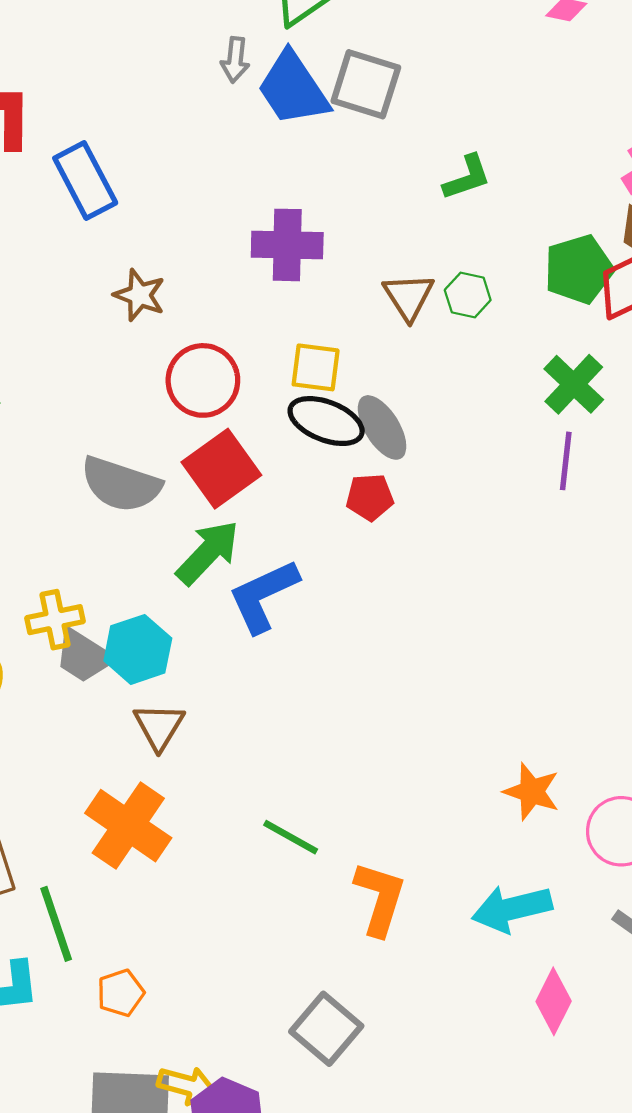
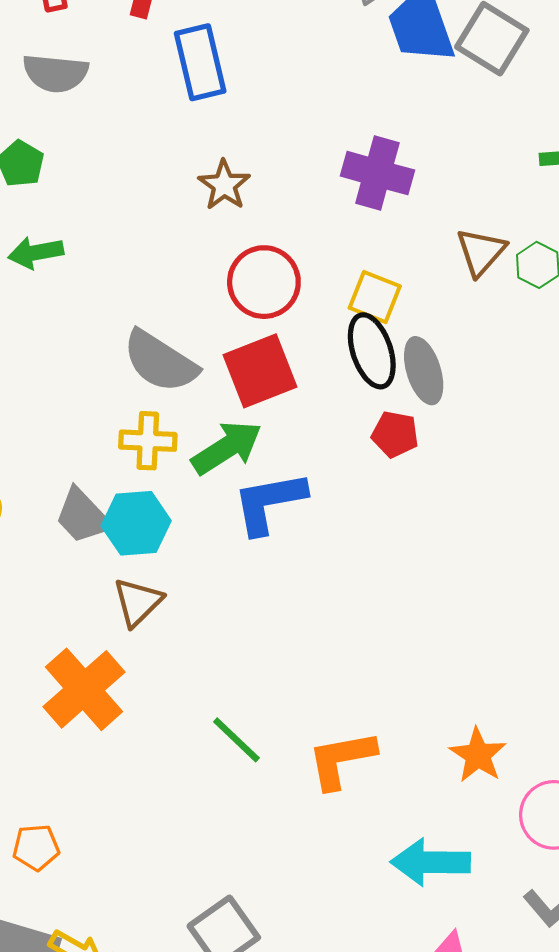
black ellipse: (326, 421) -> (372, 351), turned 36
yellow cross: (55, 620) -> (148, 441), moved
orange L-shape: (380, 898) -> (341, 759), moved, turned -132

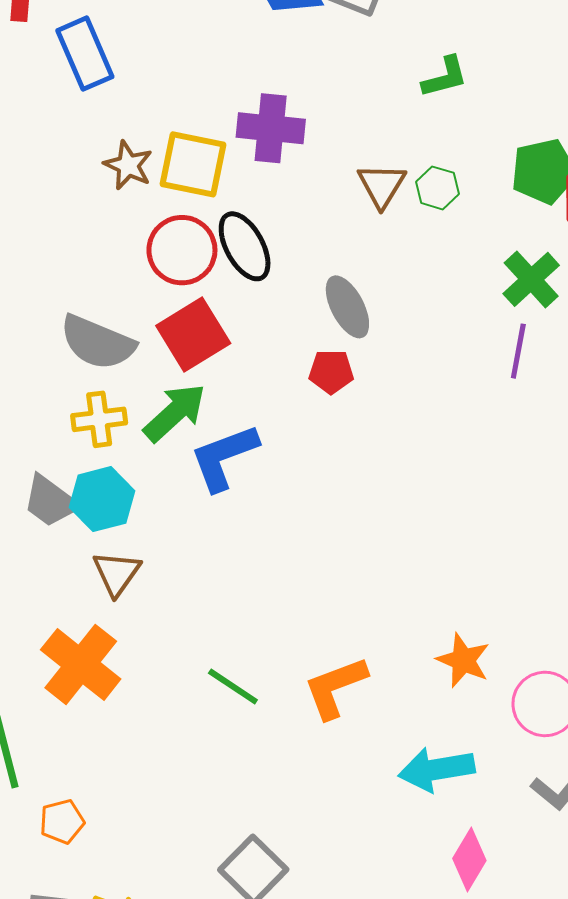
yellow square: (375, 297) -> (193, 164), moved, size x1.4
black ellipse: (372, 351) -> (245, 246), moved

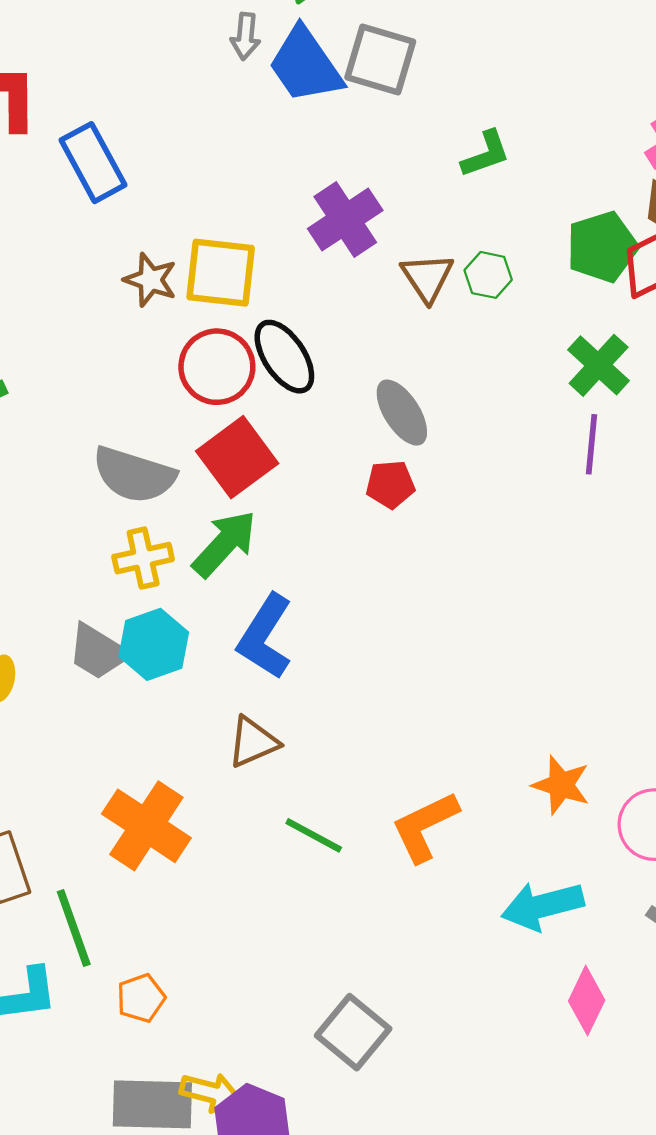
purple cross: (271, 128) -> (345, 219), moved, turned -34
blue L-shape: (224, 457) -> (265, 637), moved, turned -32
brown triangle: (117, 573) -> (253, 742), moved, turned 36

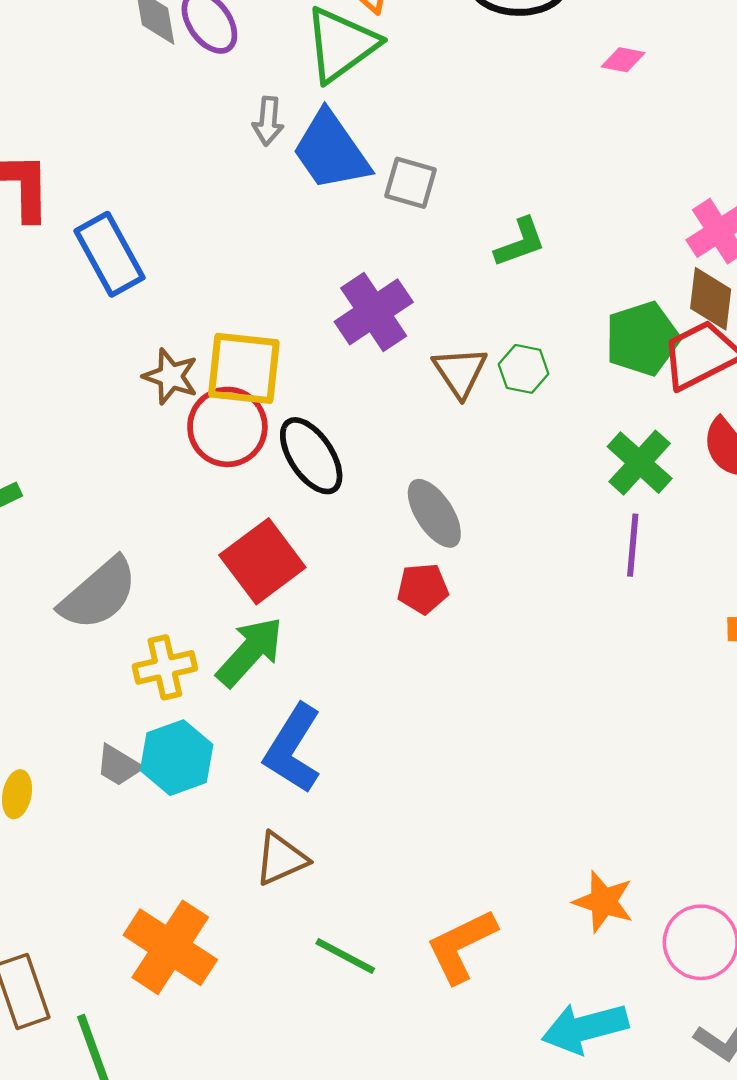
gray square: (380, 60) -> (411, 183), moved, size x0.7
red circle: (217, 367) -> (227, 427), moved
gray semicircle: (134, 475) -> (99, 594), moved, turned -58
gray trapezoid: (98, 652) -> (118, 766), size x0.7

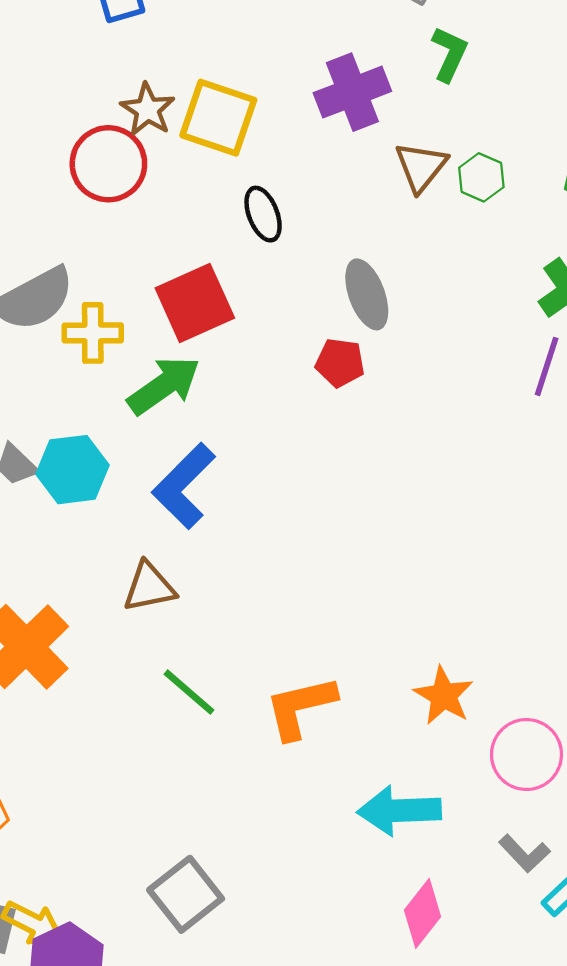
green L-shape: (520, 242) -> (449, 54), moved, turned -58
red circle: (227, 427) -> (108, 164), moved
black ellipse: (311, 456) -> (263, 214), size x0.7
yellow cross: (165, 667) -> (93, 333), moved

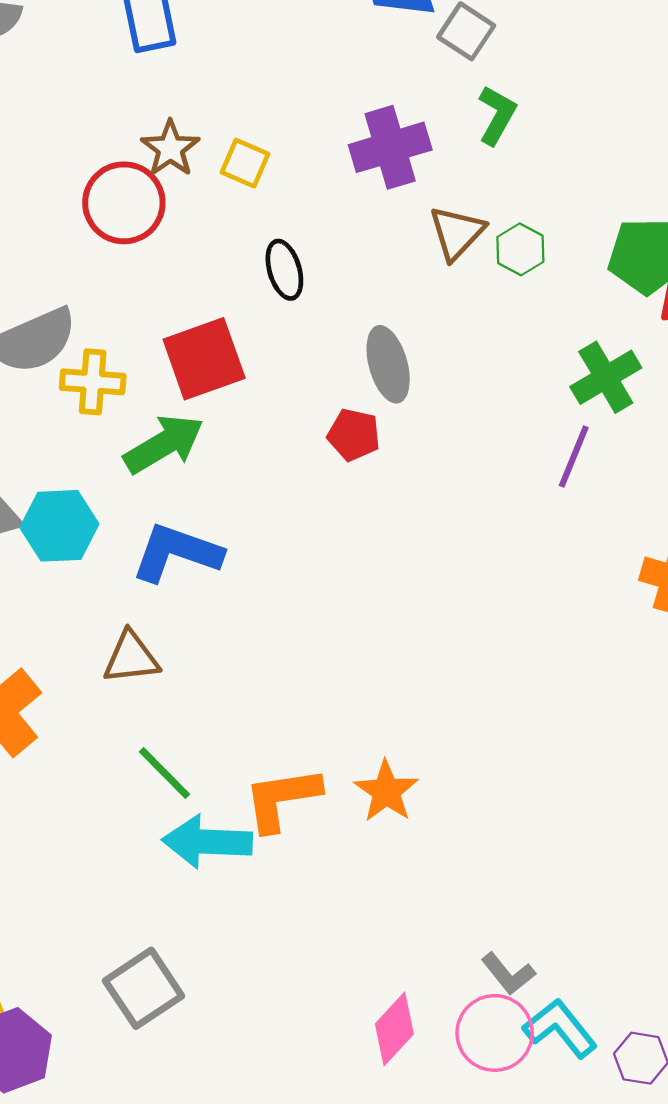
yellow square: (218, 118) -> (245, 163), size x0.6
blue L-shape: (184, 486) -> (177, 553), turned 60
orange star: (444, 696) -> (386, 791), moved
pink circle: (526, 755) -> (495, 1033), moved
cyan arrow: (399, 811) -> (207, 842), moved

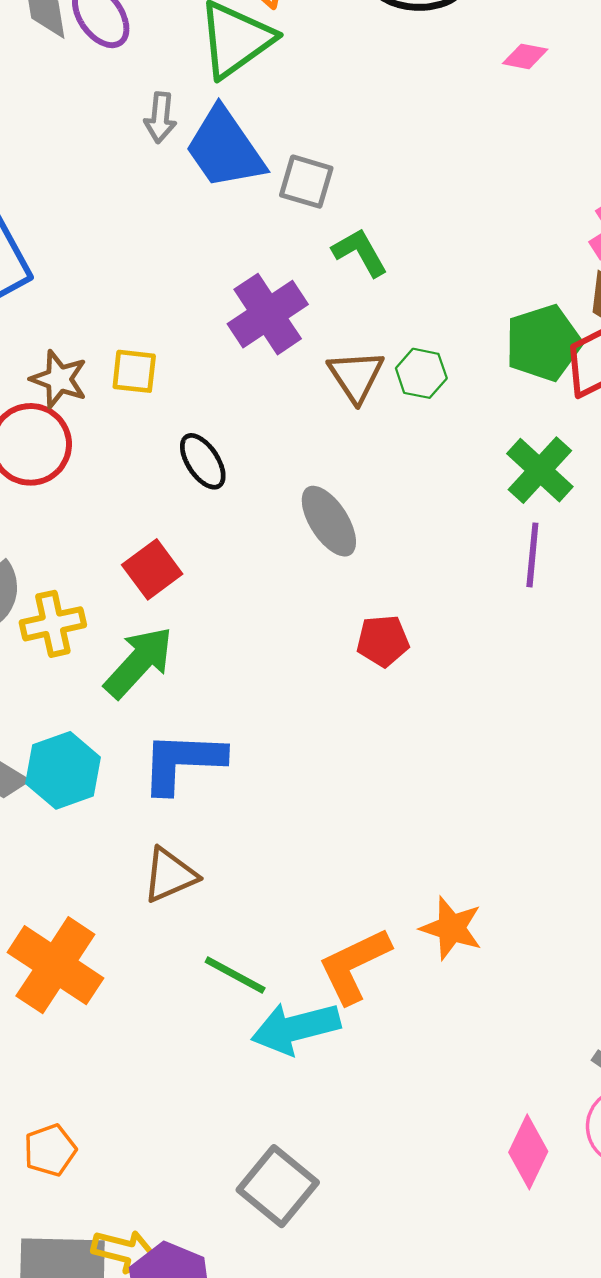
green L-shape: (497, 115) -> (360, 252), turned -42
red square: (204, 359) -> (152, 569), size x0.7
red pentagon: (354, 435) -> (383, 641), moved

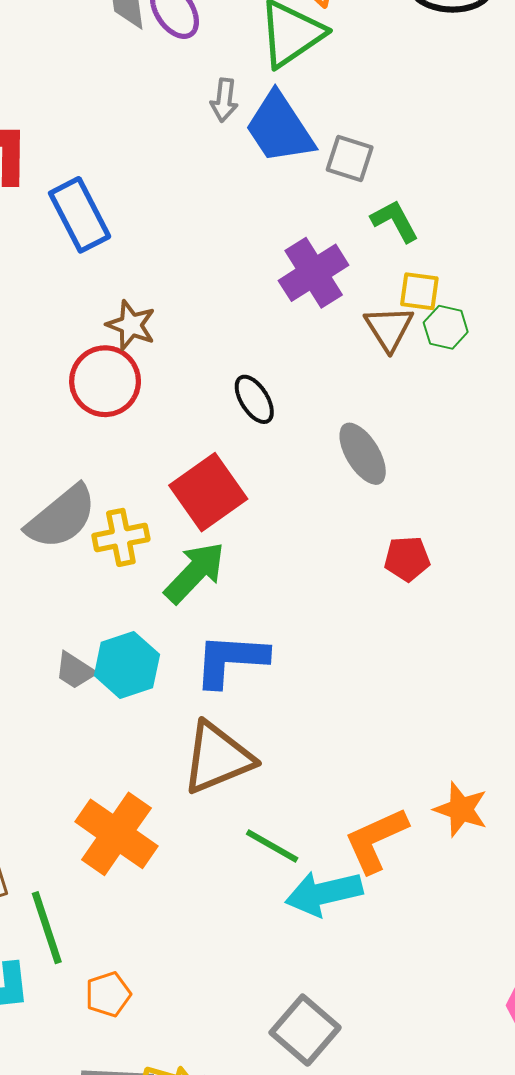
yellow square: (134, 371) -> (419, 291), moved
red square: (152, 569) -> (208, 492), size x1.5
brown triangle: (170, 875) -> (217, 758), size x1.5

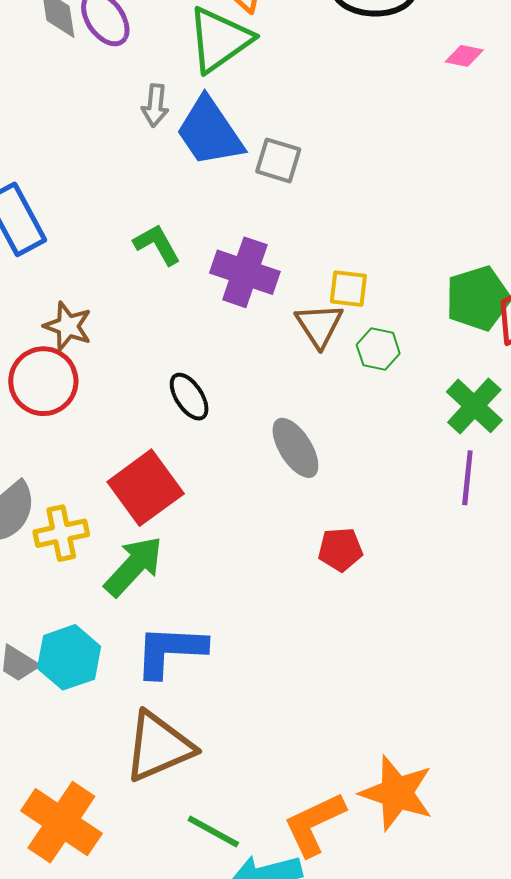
green L-shape: (395, 221) -> (157, 245), moved
purple cross: (314, 273) -> (245, 272), turned -38
green hexagon: (446, 327) -> (378, 349), moved
orange star: (461, 809) -> (397, 793), size x1.4

